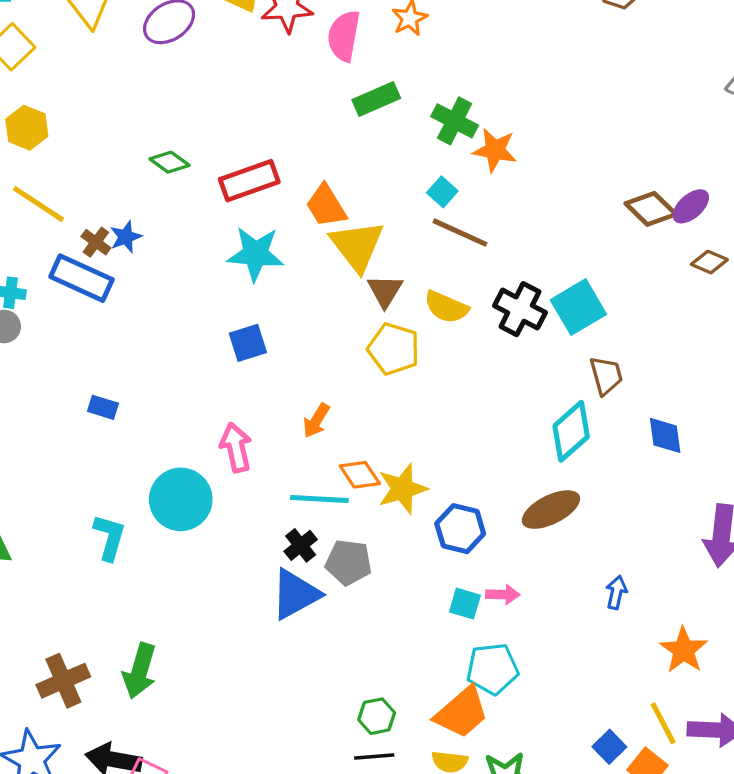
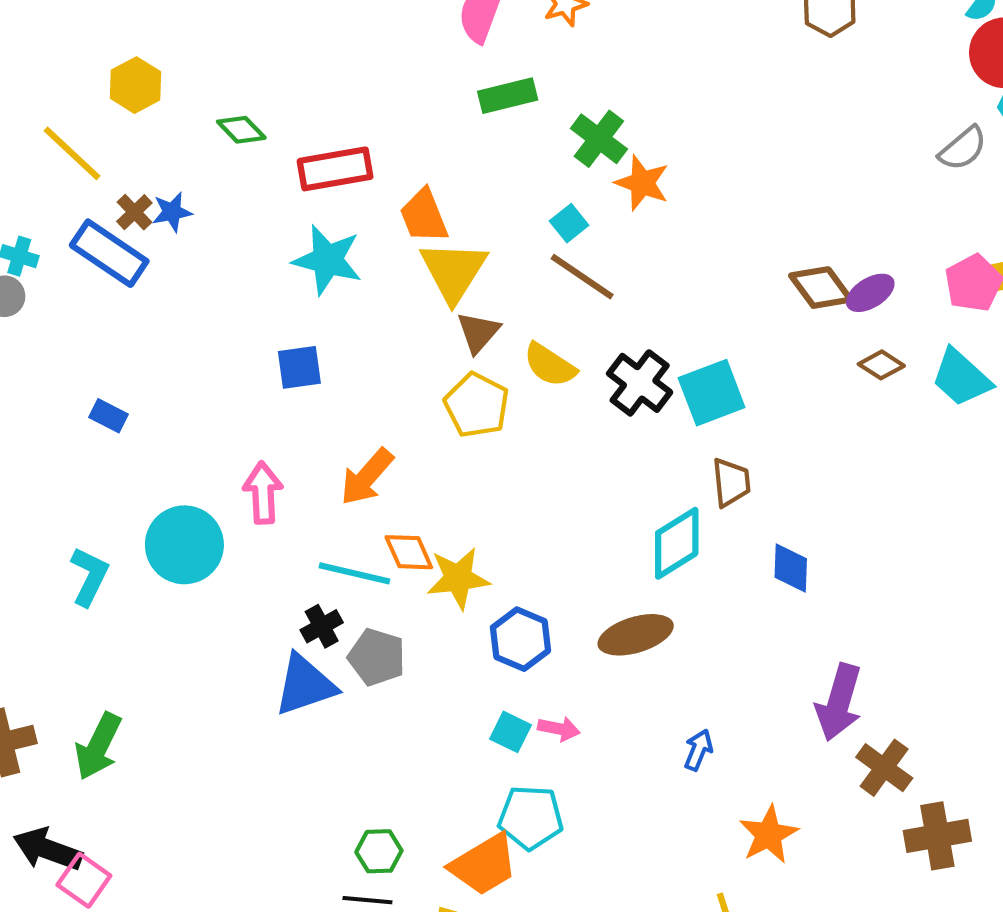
yellow hexagon: (27, 128) -> (136, 85), moved
orange arrow: (316, 421) -> (367, 477), size x1.4

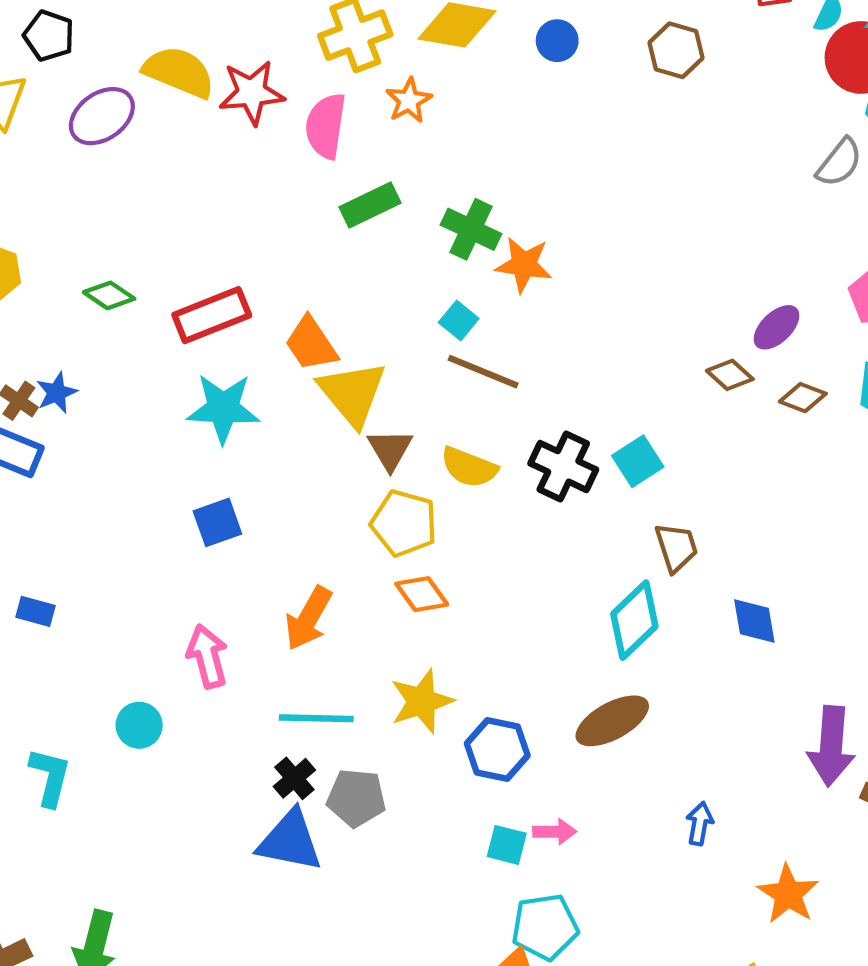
brown diamond: (821, 288) -> (730, 375), moved, size x0.7
cyan square: (712, 393) -> (638, 461), size x0.7
cyan circle: (184, 545) -> (139, 725), size x0.6
orange diamond: (409, 552) -> (422, 594), moved
blue triangle: (305, 685) -> (290, 841), turned 42

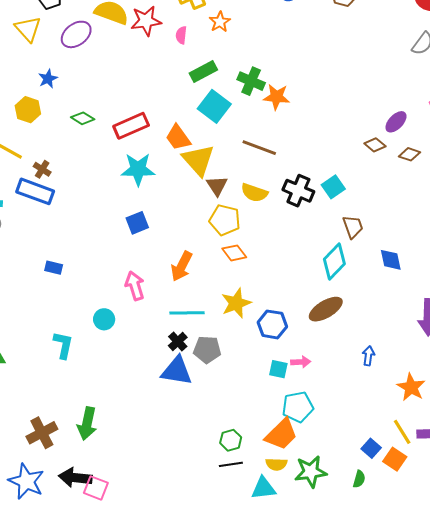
pink semicircle: (326, 126) -> (181, 35), size x0.6
cyan square: (459, 320) -> (214, 106), moved, size x1.8
blue star: (57, 393) -> (48, 79), moved

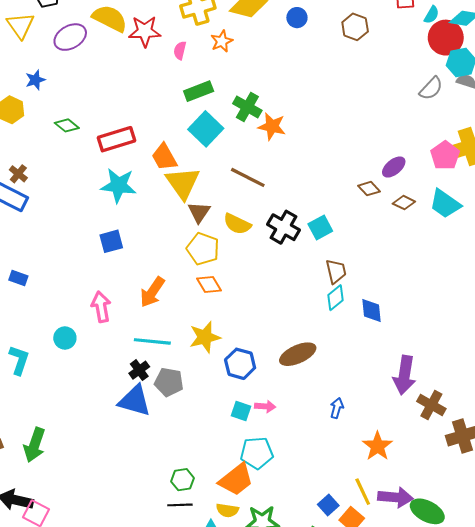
cyan diamond: (334, 261) -> (335, 298), moved, size x0.7

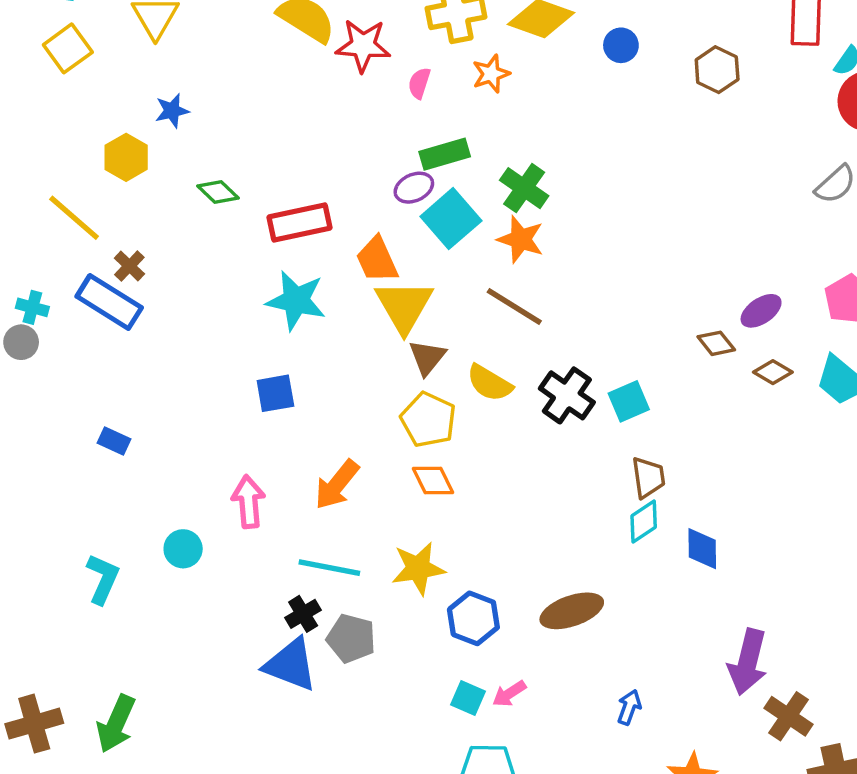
purple ellipse: (70, 37) -> (414, 188), moved, size x0.7
orange star: (272, 126) -> (521, 239), moved
pink arrow: (265, 406) -> (509, 694), turned 138

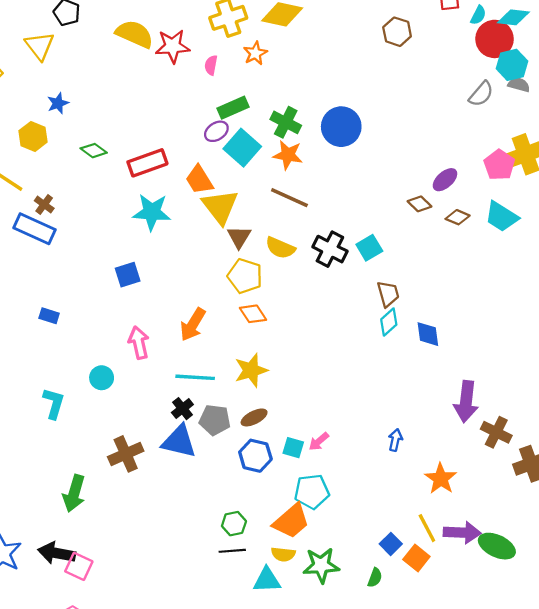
blue circle: (621, 45) -> (341, 127), moved, size x1.8
blue square: (275, 393) -> (128, 275), moved
brown ellipse: (572, 611) -> (254, 417), moved, size x0.7
blue hexagon: (473, 618) -> (255, 456), moved
brown cross: (34, 724) -> (126, 454), moved

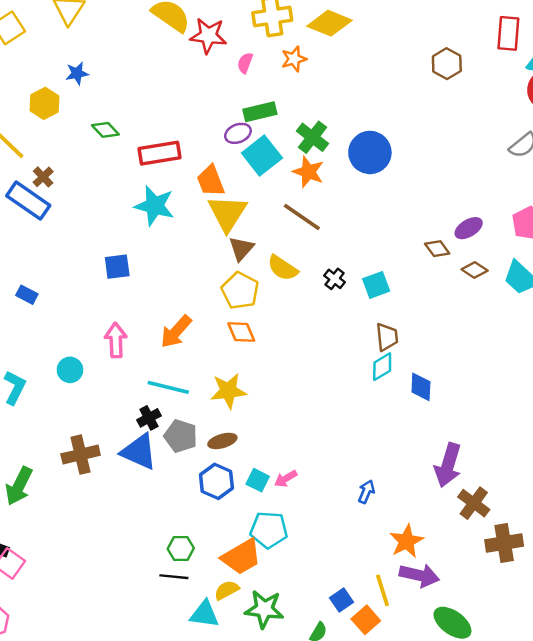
black cross: (330, 249) -> (335, 279), size x0.6
purple arrow: (462, 533) -> (419, 575), moved
yellow semicircle: (283, 554) -> (227, 590), turned 135

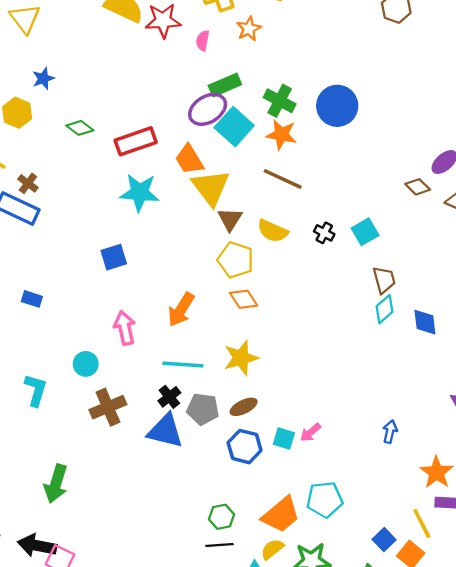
purple ellipse: (238, 133) -> (208, 109), size x1.5
brown cross: (81, 455) -> (108, 407), moved
cyan pentagon: (269, 530) -> (325, 499), moved

